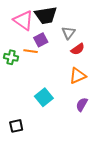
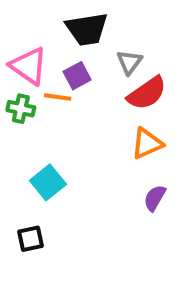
pink triangle: (23, 20) -> (29, 66), moved
red semicircle: (78, 49) -> (147, 93), size x1.5
cyan square: (44, 97) -> (48, 182), moved

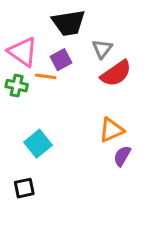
orange triangle: (147, 144) -> (111, 130), moved

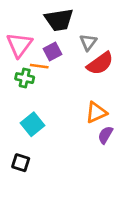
pink triangle: (23, 52) -> (19, 45), turned 32
green cross: (17, 86) -> (25, 78), moved
black square: (24, 188) -> (21, 163), turned 30

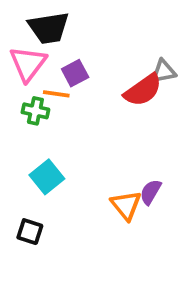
black trapezoid: (59, 20) -> (49, 28), moved
gray triangle: (88, 42) -> (164, 71), moved, turned 42
orange triangle: (96, 112) -> (126, 205), moved, turned -45

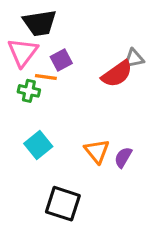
orange triangle: (126, 205) -> (97, 151), moved
black square: (30, 232) -> (63, 204), moved, size x1.6

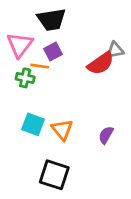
black trapezoid: (40, 23) -> (52, 20), moved
cyan square: (38, 145) -> (33, 124), turned -30
orange triangle: (97, 151) -> (62, 130), moved

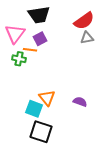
red semicircle: (101, 63) -> (84, 21), moved
cyan square: (33, 124) -> (34, 109), moved
purple semicircle: (106, 135) -> (80, 102), turned 80

